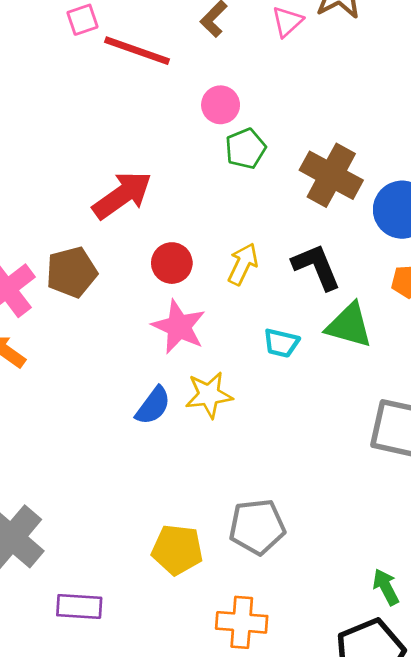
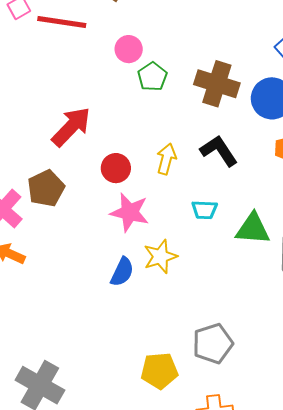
green triangle: (349, 325) -> (253, 229), moved

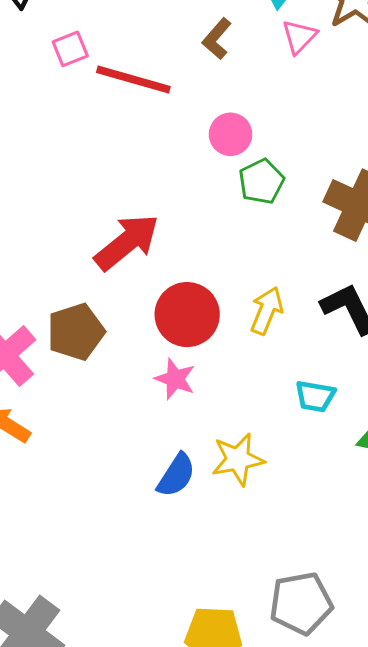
red circle: (116, 168) -> (187, 315), size x1.4
pink star: (130, 212) -> (175, 379), moved, size x0.7

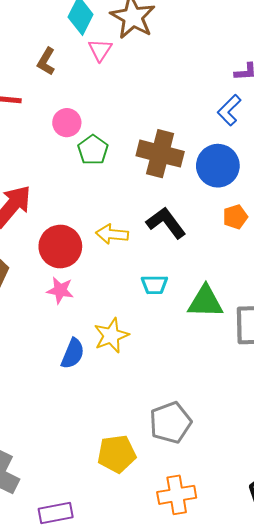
yellow arrow: (267, 311) -> (112, 234), turned -96

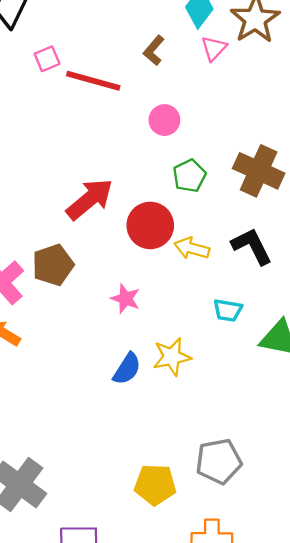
green pentagon: (93, 150) -> (189, 176), moved
red circle: (60, 246) -> (150, 225), moved

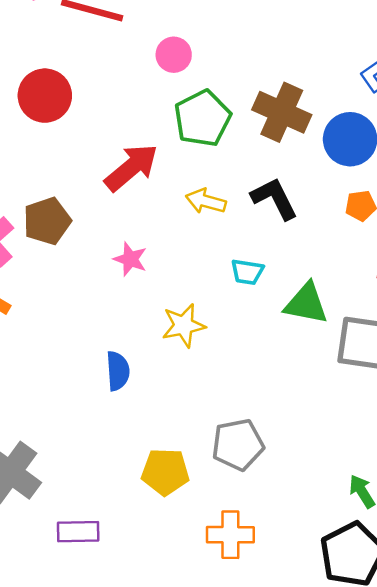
green pentagon: (189, 176) -> (203, 118), size x1.5
red arrow: (90, 199) -> (131, 167), moved
red circle: (150, 225) -> (45, 96), moved
blue semicircle: (127, 369) -> (118, 371), moved, turned -36

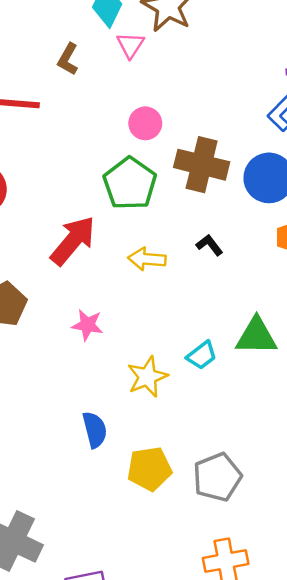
pink circle: (174, 55) -> (145, 123), moved
black L-shape: (274, 198) -> (209, 245), size x0.6
cyan trapezoid: (247, 272) -> (202, 355), moved, turned -36
yellow pentagon: (165, 472) -> (149, 469), moved

